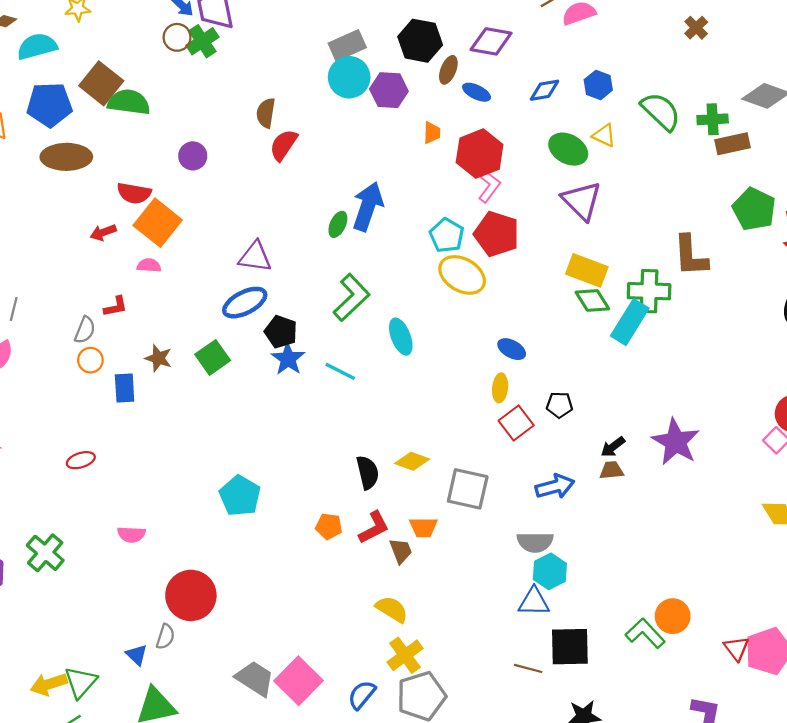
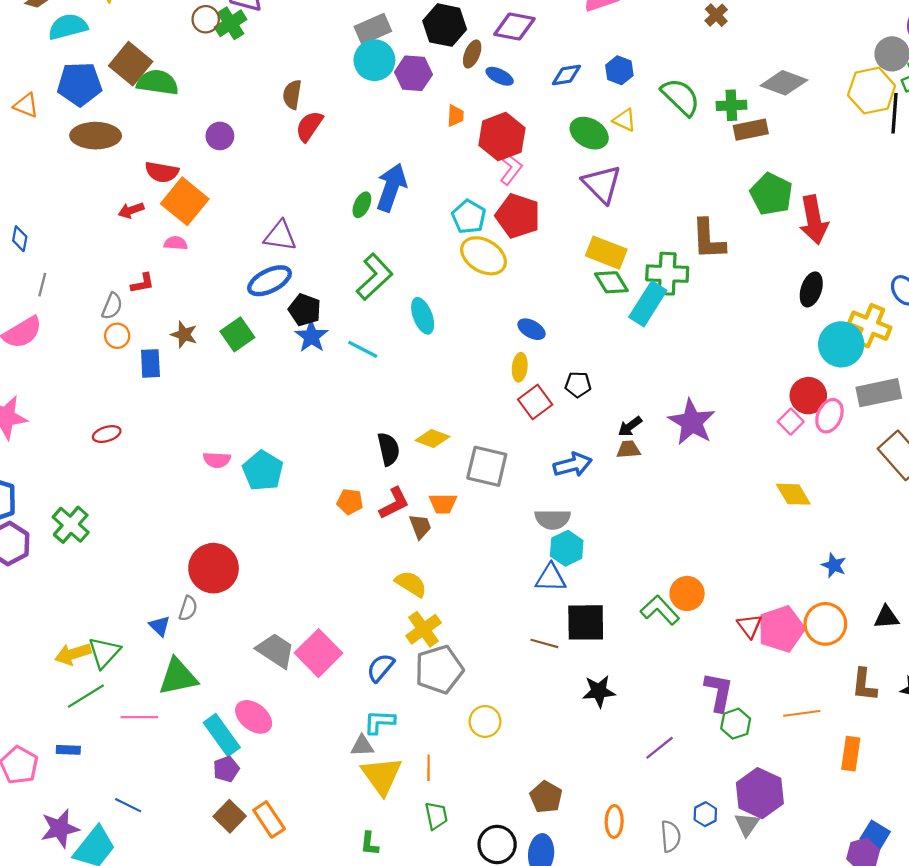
pink semicircle: (131, 534) -> (217, 460), moved

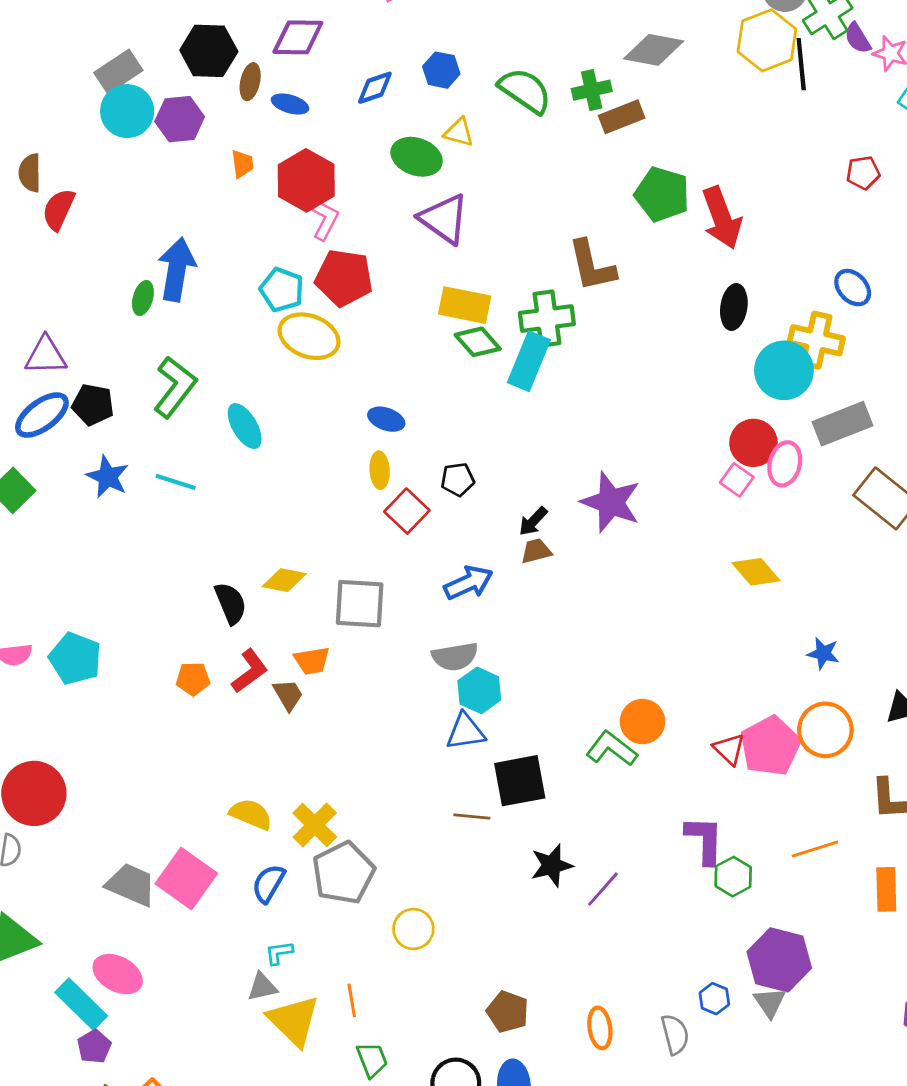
black pentagon: (305, 310) -> (93, 405), moved
yellow semicircle: (411, 584) -> (251, 814), moved
cyan L-shape: (379, 722) -> (279, 953), size x0.7
purple line: (660, 748) -> (603, 889), moved

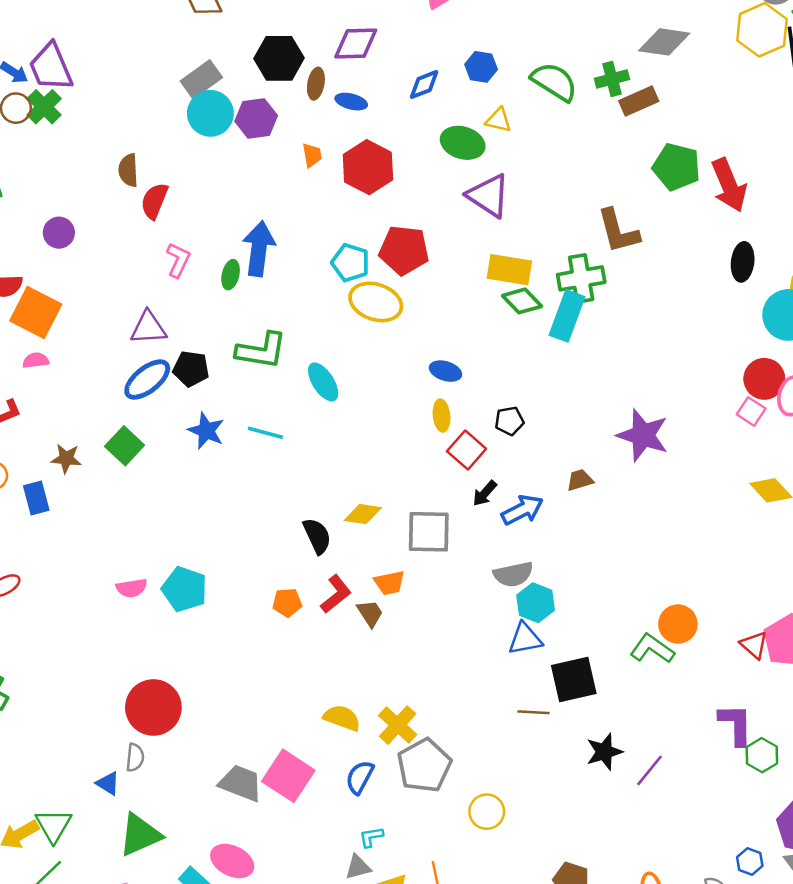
pink L-shape: (325, 220) -> (178, 260), moved
green L-shape: (175, 387) -> (261, 351), turned 64
black arrow: (533, 521) -> (485, 493), moved

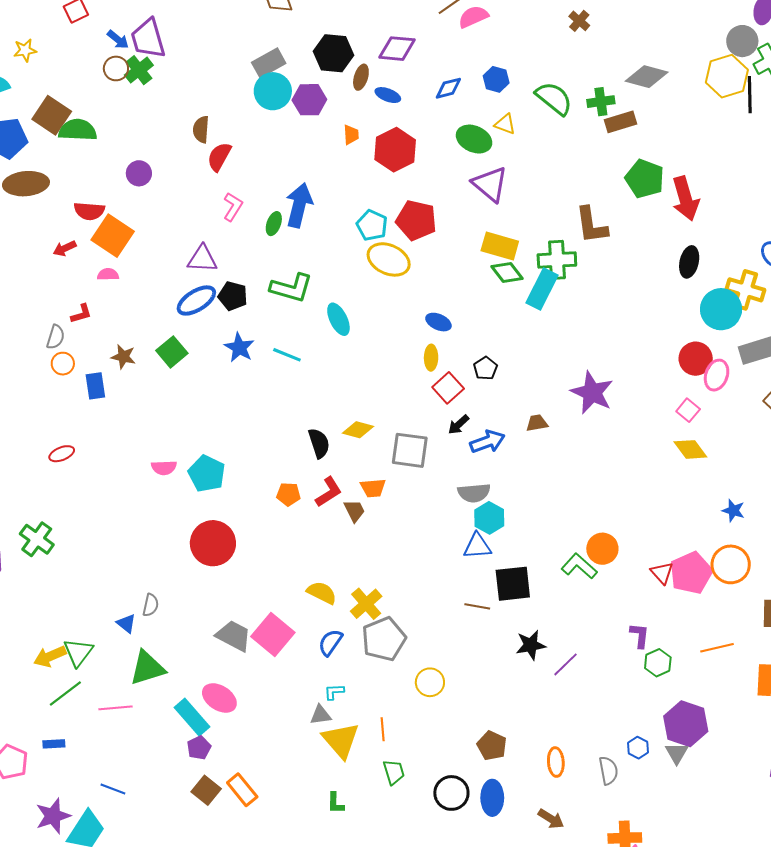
pink square: (751, 411) -> (688, 410), moved
black pentagon: (509, 421) -> (485, 368), turned -30
red circle: (153, 707) -> (213, 543), moved
purple L-shape: (736, 724) -> (640, 635), size x0.7

